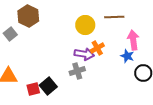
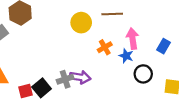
orange cross: (97, 48) -> (105, 47), moved
purple arrow: (84, 54) -> (80, 77), moved
gray cross: (77, 71) -> (65, 79), moved

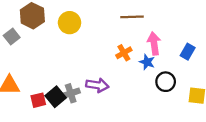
yellow circle: (81, 23) -> (70, 23), moved
gray cross: (65, 79) -> (71, 93), moved

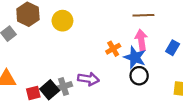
brown line: (132, 17) -> (143, 15), moved
blue star: (147, 62) -> (135, 57), size x1.5
black circle: (166, 82) -> (139, 76), moved

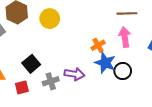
blue star: (135, 57) -> (105, 63), moved
black square: (50, 90) -> (31, 64), moved

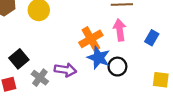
orange cross: (98, 45) -> (91, 39), size x1.5
gray cross: (51, 81) -> (40, 78), turned -35

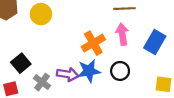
blue rectangle: (152, 38) -> (155, 42), size x1.5
blue star: (99, 58) -> (89, 71), moved, turned -30

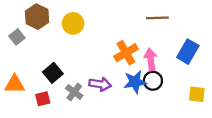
pink arrow: (122, 34) -> (151, 59), moved
blue star: (89, 71) -> (135, 82), moved

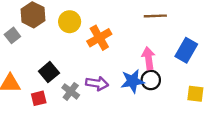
orange cross: (126, 53) -> (99, 38), moved

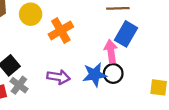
blue rectangle: (186, 50) -> (126, 34), moved
gray cross: (71, 91) -> (19, 85), moved

